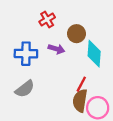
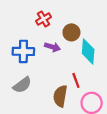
red line: (81, 84) -> (76, 80), turned -48
brown semicircle: (80, 101) -> (60, 96), moved

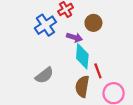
blue cross: (23, 51) -> (45, 25), moved, turned -35
cyan diamond: (88, 51) -> (82, 56), moved

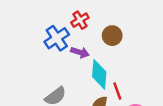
purple arrow: (74, 37) -> (80, 52), moved

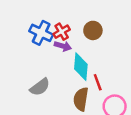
red cross: (80, 20) -> (62, 32), moved
blue cross: (57, 38) -> (41, 33), turned -30

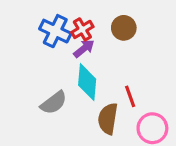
purple arrow: (63, 46) -> (84, 49), turned -56
cyan diamond: (81, 67) -> (87, 82), moved

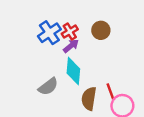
blue cross: (55, 31) -> (49, 33), turned 30
red line: (130, 96) -> (110, 91), moved

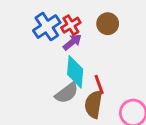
gray semicircle: (48, 87) -> (67, 93), moved
red line: (110, 91) -> (99, 85), moved

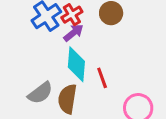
gray semicircle: (67, 93) -> (40, 93), moved
brown semicircle: (94, 104) -> (67, 99), moved

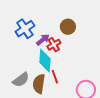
red cross: (72, 15) -> (54, 45), moved
red line: (102, 78) -> (55, 77), moved

